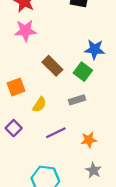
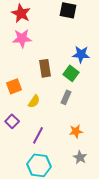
brown rectangle: (52, 66) -> (45, 68), turned 36
gray rectangle: (77, 100) -> (66, 97), turned -48
purple line: (56, 133) -> (38, 135), moved, turned -36

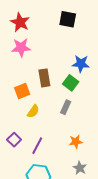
orange square: (14, 86) -> (22, 91), moved
purple square: (12, 121) -> (14, 140), moved

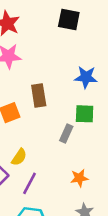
green square: (71, 83) -> (85, 114), moved, turned -35
yellow semicircle: (33, 111) -> (19, 157), moved

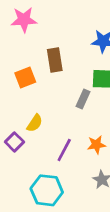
purple line: (30, 183) -> (64, 150), moved

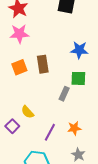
orange square: (25, 77) -> (19, 67), moved
yellow semicircle: (35, 123) -> (28, 112), turned 104

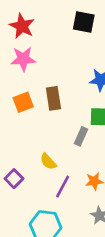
yellow semicircle: (28, 112) -> (48, 161), moved

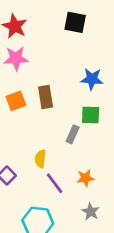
yellow semicircle: (48, 161) -> (40, 159), turned 48
purple line: (63, 186) -> (55, 183), turned -65

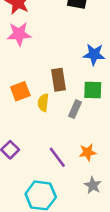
brown rectangle: (46, 97) -> (58, 80), moved
orange square: (16, 101) -> (20, 91), moved
yellow semicircle: (40, 159) -> (43, 103), moved

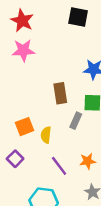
orange square: (20, 91) -> (25, 127), moved
yellow semicircle: (43, 103) -> (46, 135), moved

